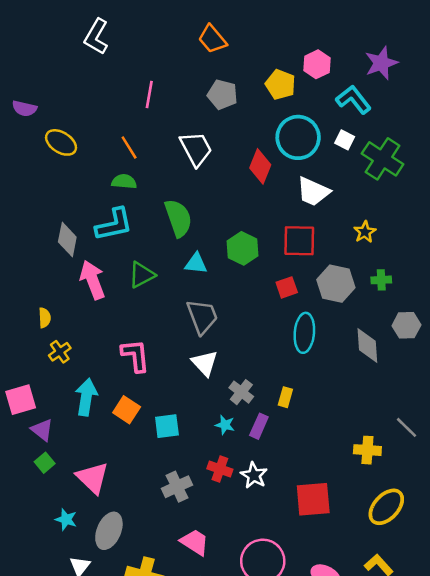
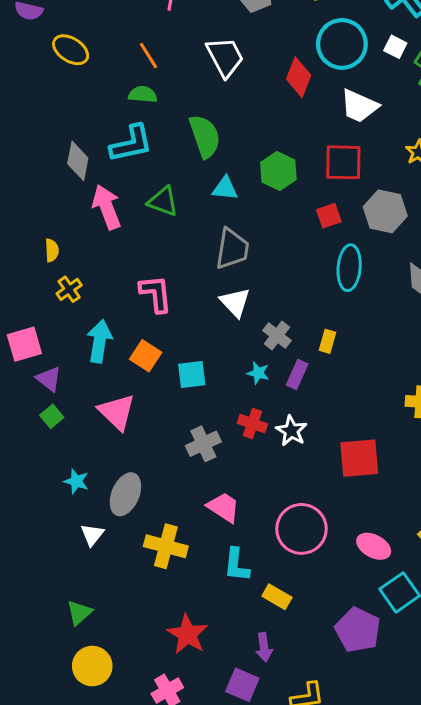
green triangle: (142, 275) -> (163, 201), turned 48
gray trapezoid: (202, 316) -> (232, 249), turned 30
pink triangle: (93, 478) -> (117, 412), moved

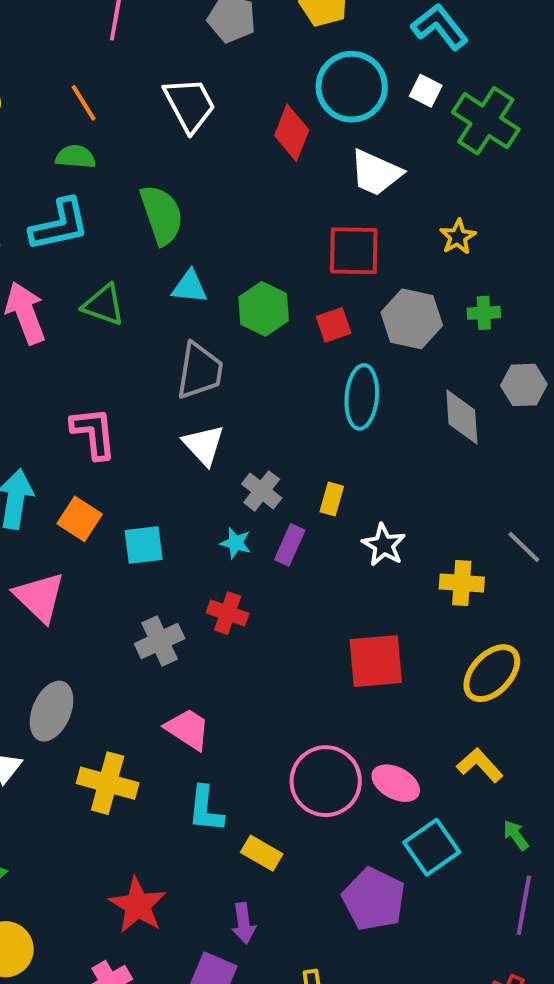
green hexagon: (278, 171) -> (264, 309), moved
white star: (291, 431) -> (384, 545), moved
pink circle: (302, 529) -> (326, 781), moved

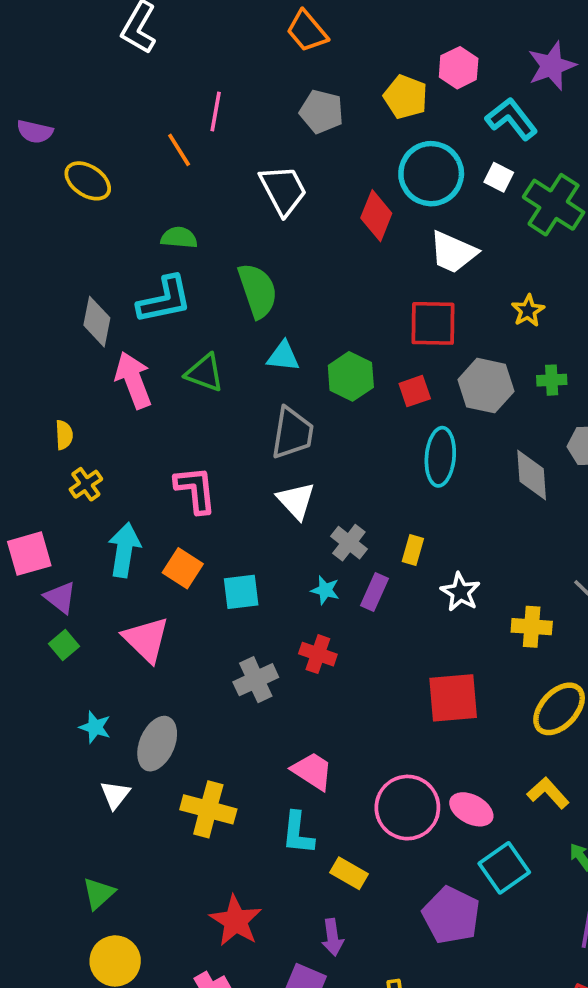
orange line: (84, 103) -> (179, 150), moved
pink trapezoid: (188, 729) -> (312, 771), moved

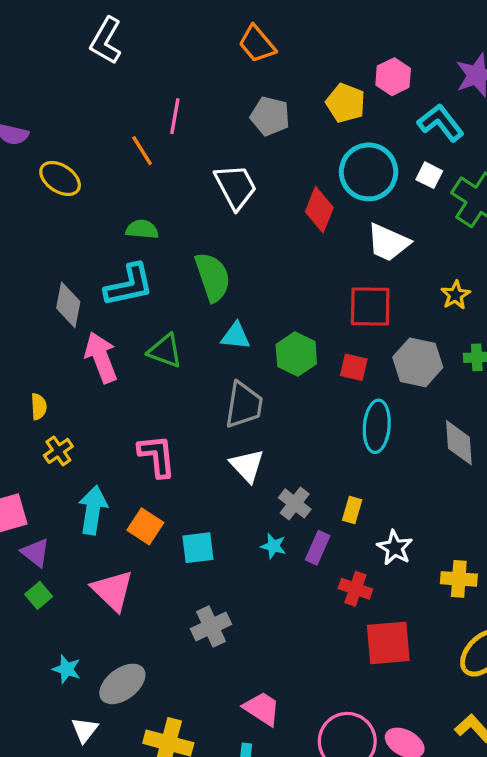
red square: (415, 391) -> (354, 367), turned 32
red cross: (318, 654) -> (355, 589), moved
gray ellipse: (157, 744) -> (122, 684), turned 30

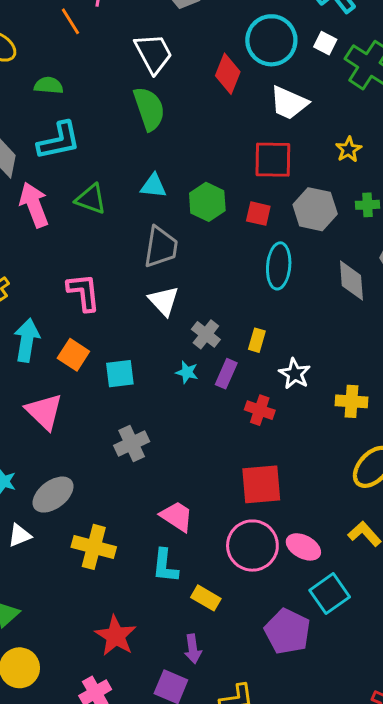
green semicircle: (142, 229) -> (49, 85), moved
green semicircle: (213, 277) -> (149, 109), moved
red square: (388, 643) -> (261, 484), moved
white triangle: (85, 730) -> (20, 535), turned 30

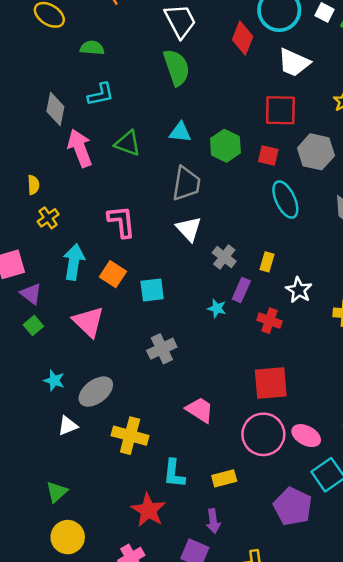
cyan L-shape: (59, 141) -> (101, 94), size x0.7
cyan ellipse: (279, 266) -> (285, 200), turned -30
cyan star: (187, 372) -> (217, 308), moved
cyan L-shape: (165, 566) -> (174, 473), moved
yellow rectangle: (206, 598) -> (224, 478), turned -45

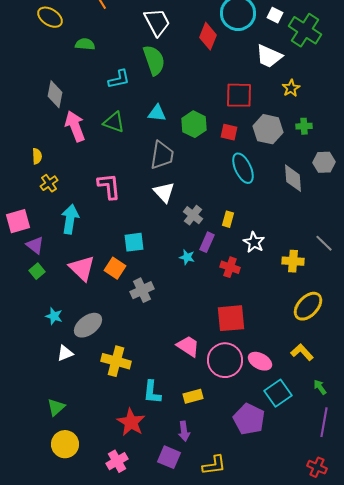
white trapezoid: (294, 63) -> (269, 56), moved
cyan L-shape: (101, 94) -> (119, 79), moved
orange square: (113, 274) -> (115, 268), moved
pink trapezoid: (200, 410) -> (188, 346), moved

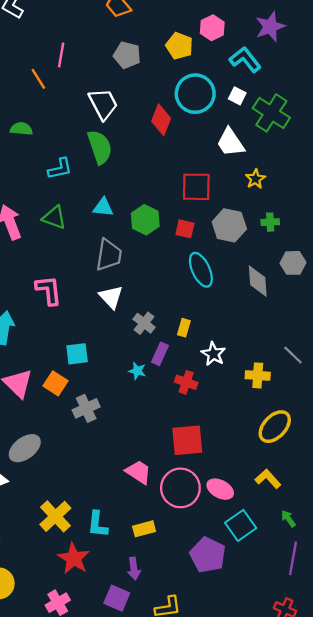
white trapezoid: (269, 56) -> (230, 142), turned 32
yellow cross: (116, 361) -> (55, 516), moved, turned 32

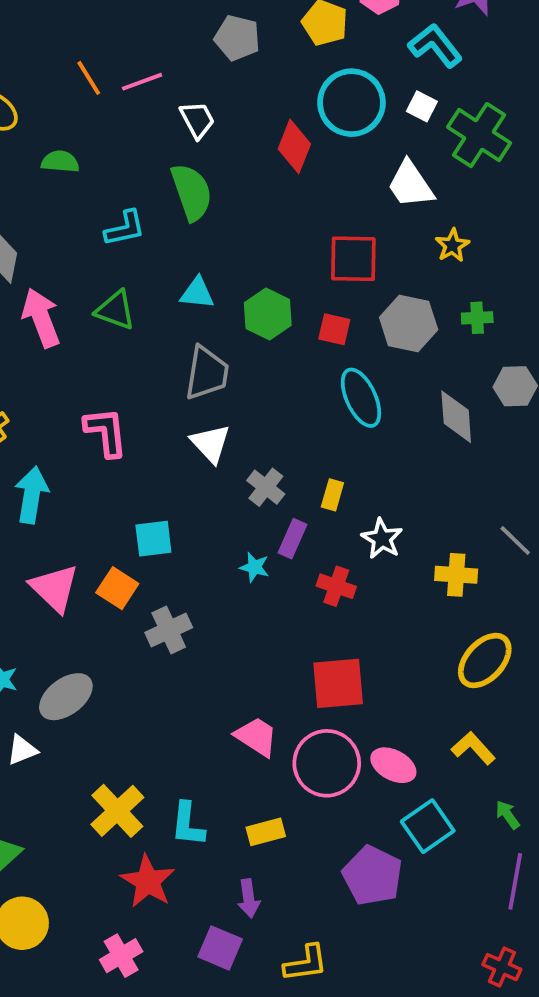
pink line: (61, 55) -> (142, 82), moved, turned 60
white trapezoid: (103, 104) -> (197, 120), size x0.7

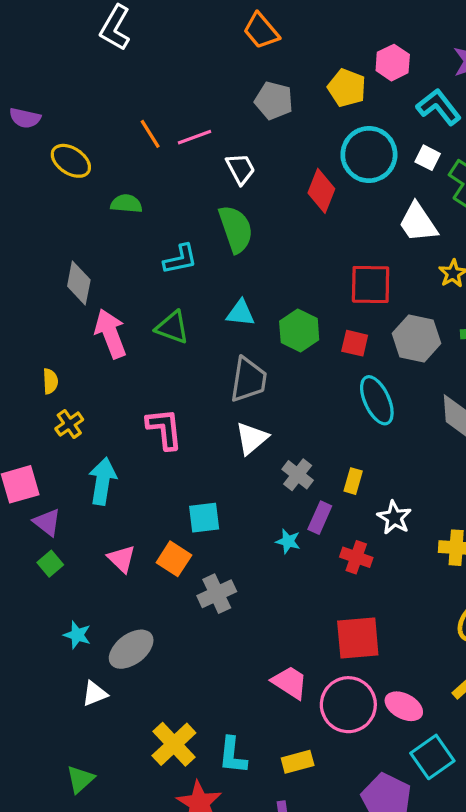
white triangle: (211, 443) -> (252, 438), turned 33
pink triangle: (54, 588) -> (122, 559), size x0.7

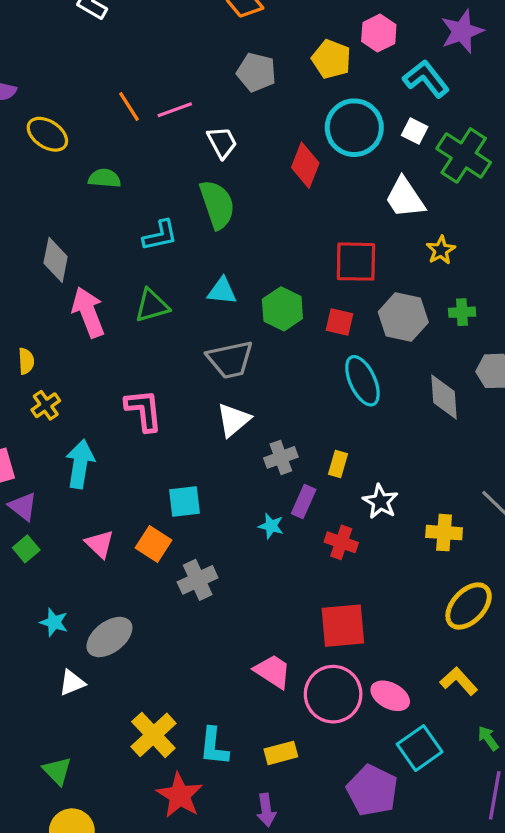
green triangle: (172, 327) -> (152, 306), turned -36
gray trapezoid: (248, 380) -> (230, 360), turned 69
gray cross: (298, 475) -> (281, 457), turned 32
green triangle: (80, 779) -> (57, 771), turned -32

